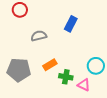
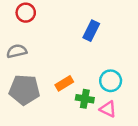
gray semicircle: (39, 36) -> (17, 51), moved
cyan circle: (96, 66) -> (111, 81), moved

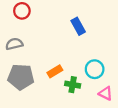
blue rectangle: (91, 31) -> (78, 26), turned -56
pink triangle: (108, 109) -> (106, 93), moved

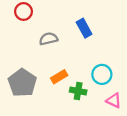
gray semicircle: (14, 44) -> (48, 39), moved
gray pentagon: (21, 77) -> (22, 83), turned 30

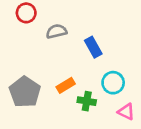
blue rectangle: (84, 28) -> (93, 47), moved
gray semicircle: (48, 39) -> (56, 31), moved

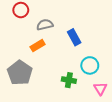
orange rectangle: (66, 85) -> (38, 46), moved
pink triangle: (126, 112) -> (100, 88), turned 32

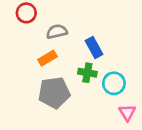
gray pentagon: (20, 73) -> (54, 93), moved, turned 30
green cross: (69, 80) -> (87, 73), moved

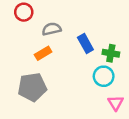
green cross: (87, 73) -> (111, 53), moved
gray pentagon: (54, 93) -> (32, 87), moved

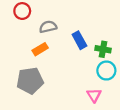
cyan circle: (104, 76) -> (106, 71), moved
pink triangle: (116, 103) -> (94, 95), moved

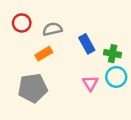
red circle: (22, 11) -> (22, 23), moved
pink triangle: (94, 95) -> (90, 83), moved

